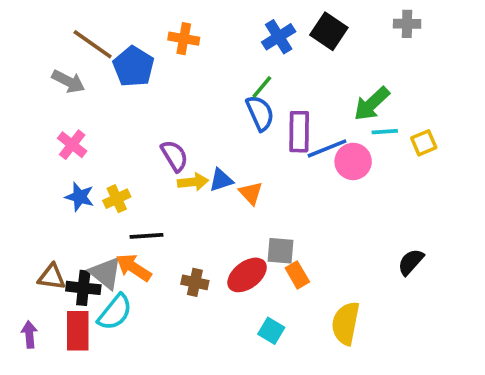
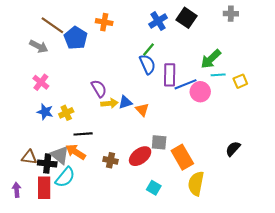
orange rectangle: (297, 275) -> (182, 157), moved, size x1.6

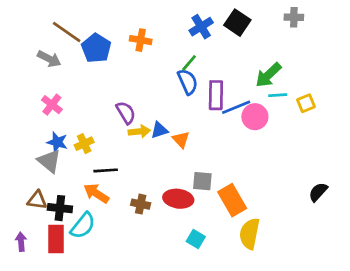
orange cross: (104, 22) -> (141, 40), moved
black semicircle: (233, 149) -> (318, 192), moved
gray triangle: (60, 155) -> (49, 161), moved
red ellipse: (140, 156) -> (178, 199), turned 45

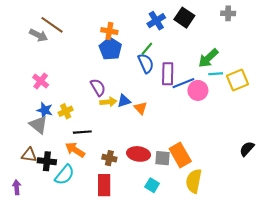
blue pentagon: (96, 48) -> (110, 49), moved
gray arrow: (49, 59) -> (39, 35), moved
yellow square: (306, 103) -> (237, 80), size x1.5
gray square: (202, 181) -> (162, 158), moved
red rectangle: (56, 239) -> (104, 185), moved

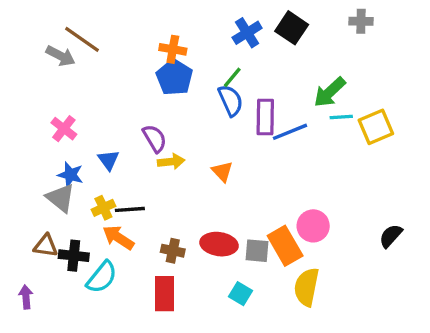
pink circle: (198, 90) -> (313, 226), moved
blue triangle: (124, 101) -> (108, 160), moved, turned -48
yellow cross: (66, 111) -> (103, 208), moved

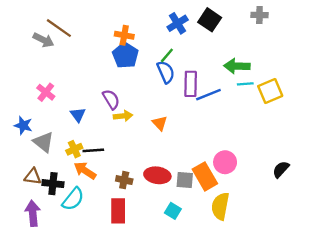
green arrow: (330, 92) -> (237, 66), turned 45
blue star: (70, 175) -> (23, 125), moved
purple arrow: (26, 297) -> (33, 213), moved, size x1.5

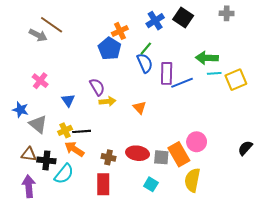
orange cross: (124, 35) -> (120, 31), moved, turned -35

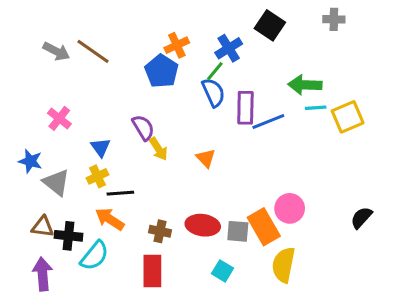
blue cross: (155, 21) -> (229, 48), moved
brown line: (52, 25) -> (93, 51), moved
yellow arrow: (107, 101) -> (158, 149), turned 63
yellow cross: (65, 130) -> (97, 176), moved

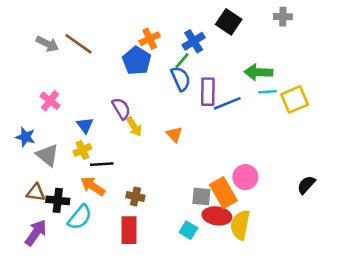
red ellipse: (203, 225) -> (217, 216), moved
purple arrow: (43, 274) -> (36, 233), turned 40

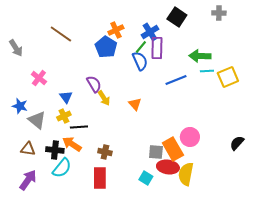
gray arrow: (47, 44) -> (16, 48), moved, turned 30
purple rectangle: (208, 92) -> (157, 48), moved
black cross: (58, 200) -> (55, 150), moved

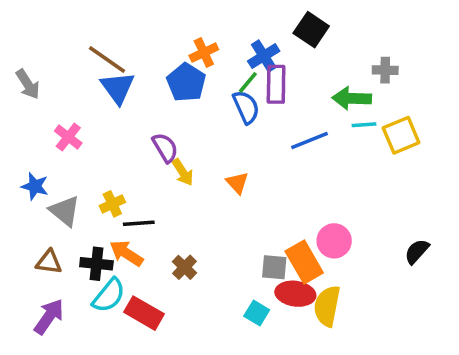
gray cross: (219, 13) -> (385, 70), moved
blue triangle: (66, 97) -> (118, 88), moved, size x1.5
brown cross: (105, 152) -> (184, 267), turned 32
red rectangle: (100, 178) -> (144, 313), moved, turned -60

